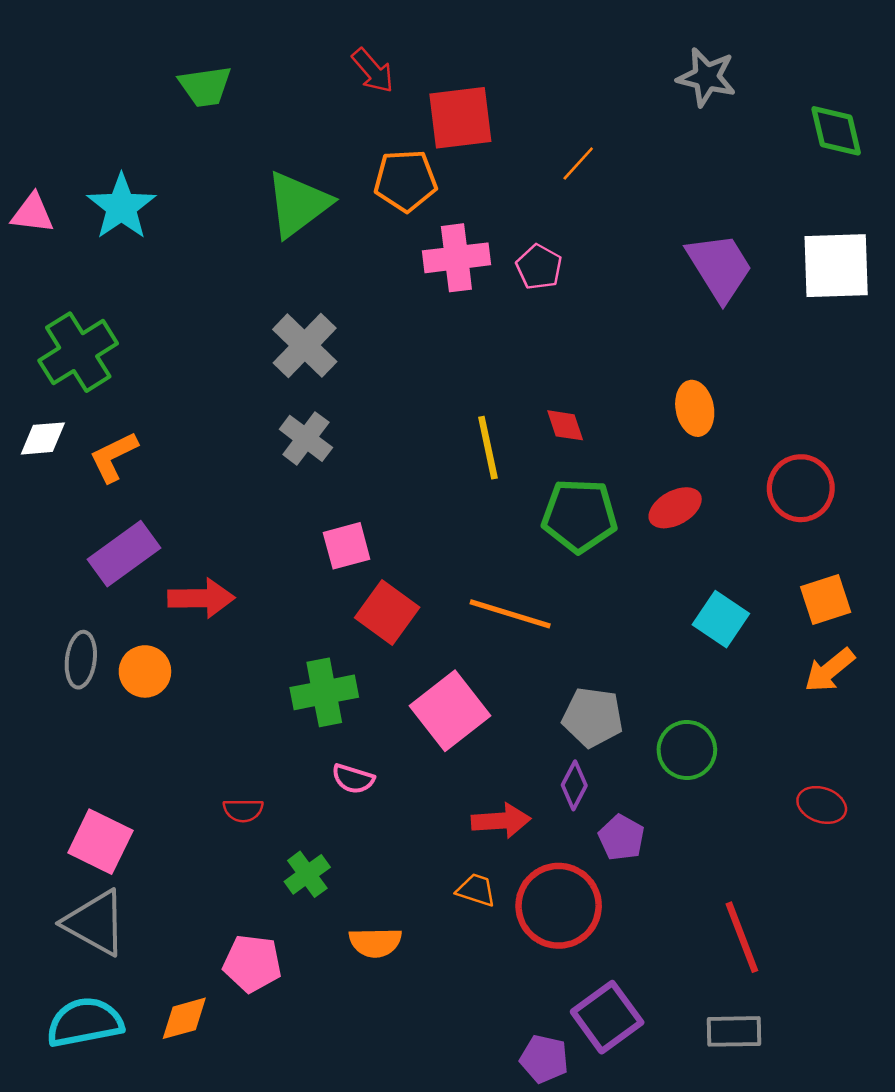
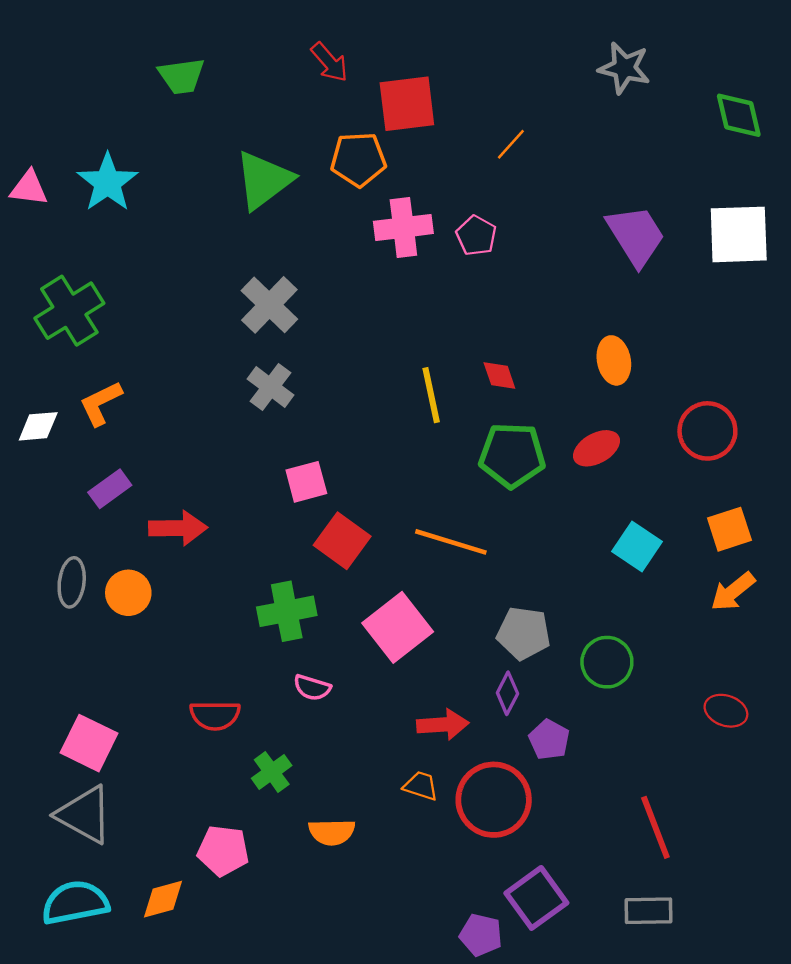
white diamond: (43, 438) -> (38, 426), moved
purple rectangle: (124, 554) -> (110, 489), size x0.7
red semicircle: (243, 810) -> (215, 715), size x1.4

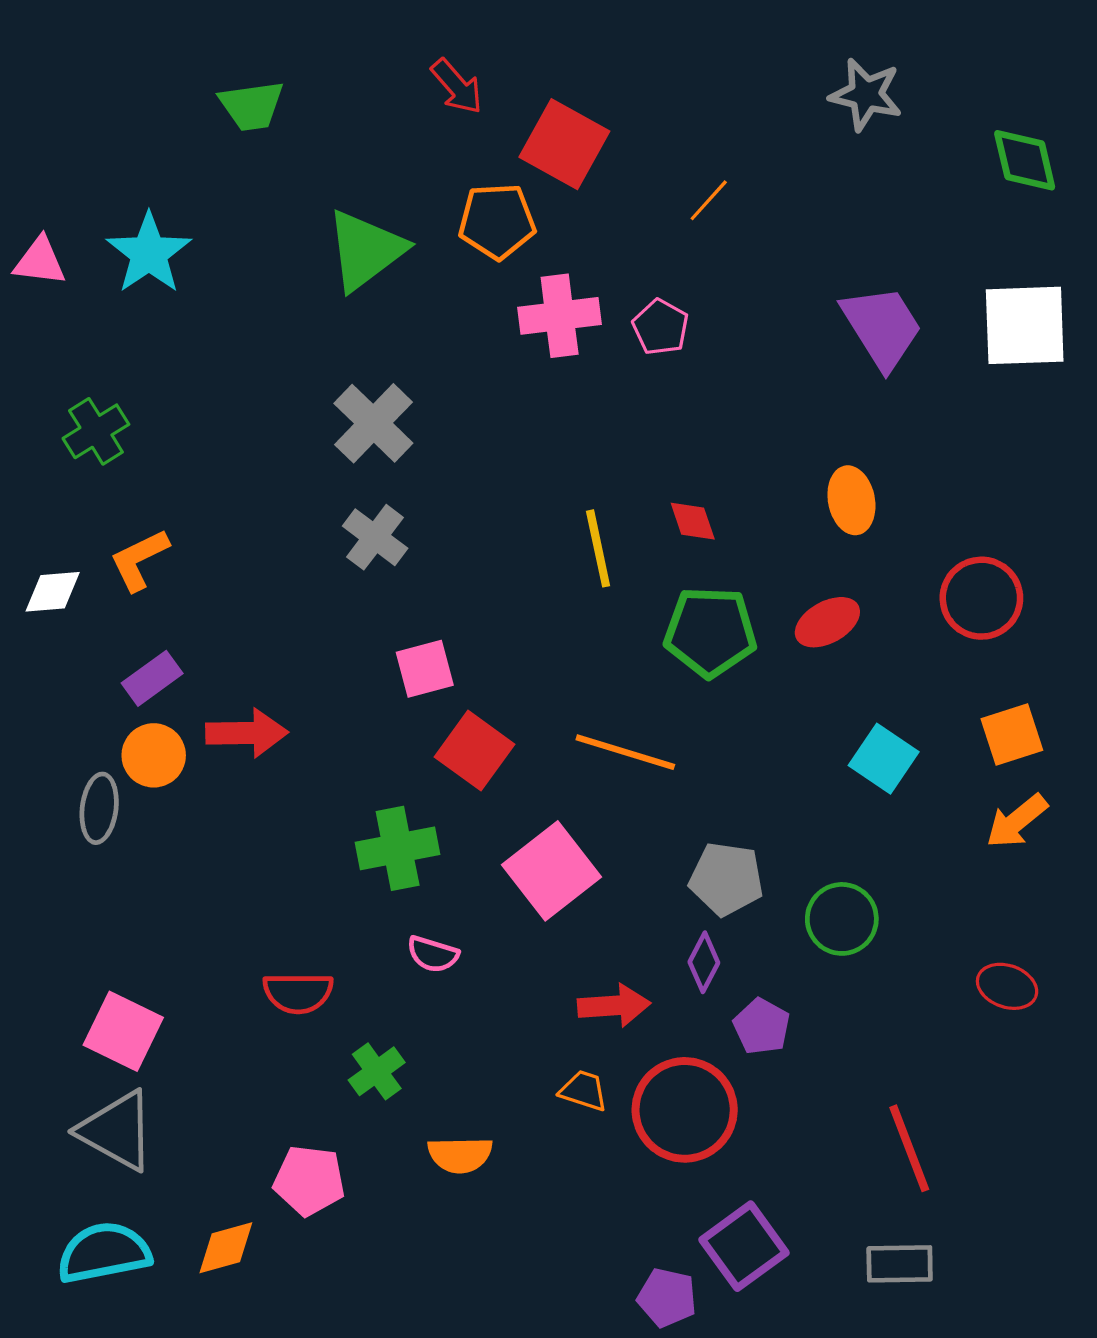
red square: (407, 104) -> (564, 144), turned 36
green cross: (69, 311) -> (96, 431), size x0.7
orange circle: (128, 593) -> (154, 755), moved

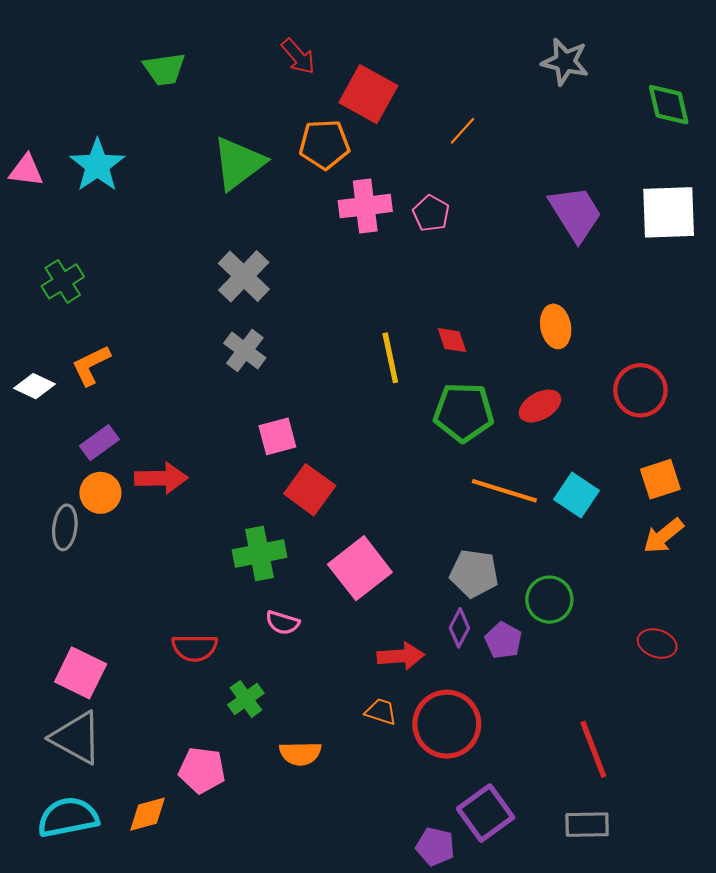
white diamond: (53, 592) -> (34, 386), turned 30
orange line: (625, 752) -> (504, 491), moved
purple pentagon: (762, 1026) -> (503, 640), moved

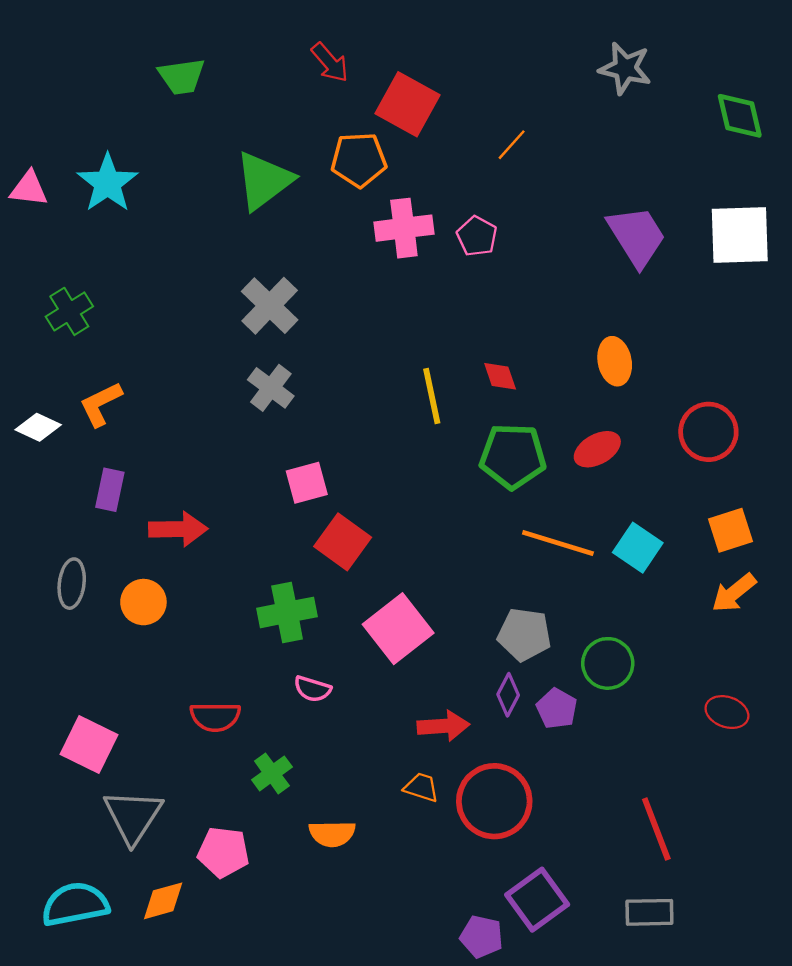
purple rectangle: (99, 443) -> (110, 490), turned -42
orange circle: (100, 493) -> (143, 602), moved
gray triangle: (76, 738) -> (133, 816), moved, turned 34

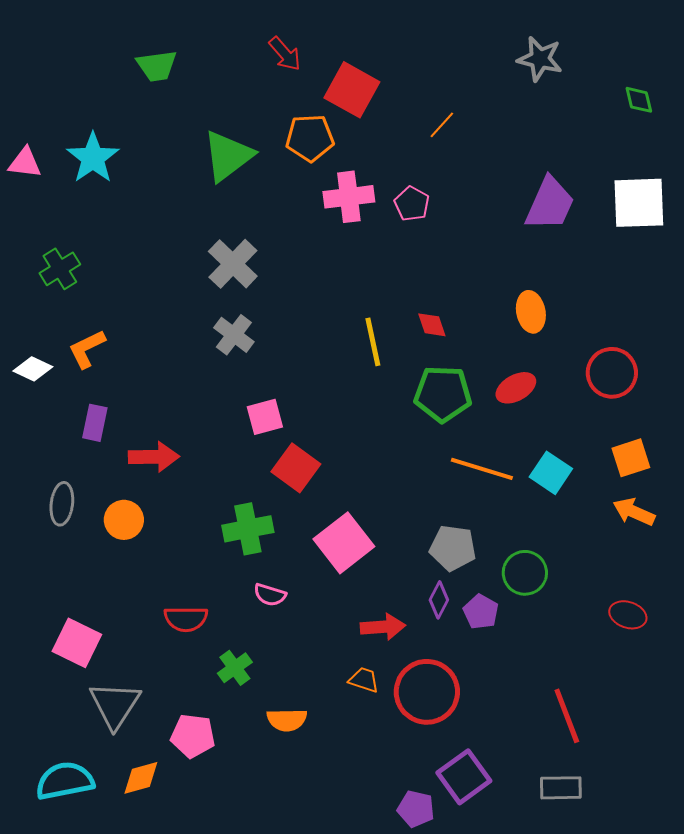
green diamond: (740, 116) -> (639, 100), size x0.7
purple trapezoid: (637, 236) -> (550, 204), turned 56
orange arrow: (734, 593) -> (634, 512), turned 63

